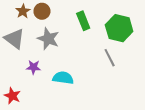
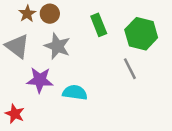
purple star: (34, 67) -> (40, 80), size x1.5

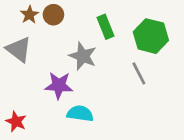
gray star: (57, 46) -> (83, 56), moved
purple star: (40, 80) -> (59, 85), moved
cyan semicircle: (75, 93) -> (80, 113), moved

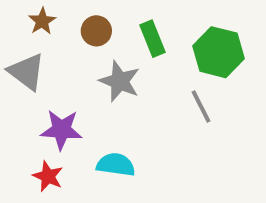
brown circle: (53, 15) -> (96, 31), moved
purple star: (59, 85) -> (61, 130), moved
red star: (16, 121) -> (48, 176), moved

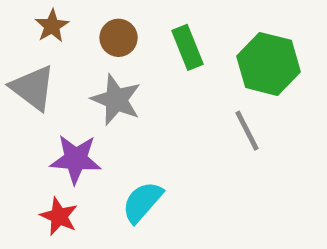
gray star: (120, 81) -> (116, 100), moved
cyan semicircle: (116, 165) -> (142, 202), turned -57

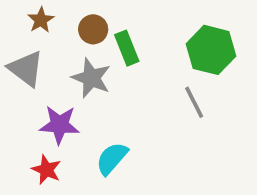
green rectangle: (188, 47) -> (127, 48), moved

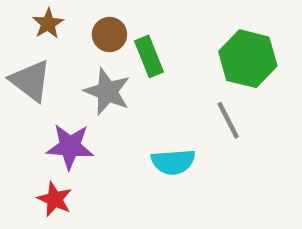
cyan semicircle: (112, 158) -> (173, 162), moved, turned -135

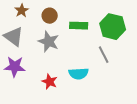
green rectangle: (149, 56) -> (79, 26), moved, turned -66
purple star: (70, 146) -> (15, 67), moved
red star: (55, 199) -> (50, 82), moved

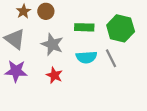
brown circle: (50, 16) -> (46, 11), moved
cyan semicircle: (79, 74) -> (86, 57), moved
red star: (50, 82) -> (54, 75), moved

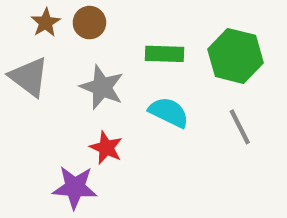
cyan semicircle: (86, 57) -> (169, 112), turned -150
gray line: (111, 58) -> (240, 127), moved
purple star: (16, 71) -> (75, 187), moved

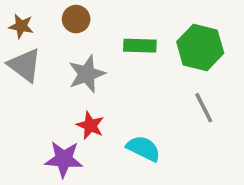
brown star: (46, 23) -> (21, 26), moved, turned -30
gray star: (102, 87) -> (87, 74), turned 30
cyan semicircle: (169, 112) -> (143, 148), moved

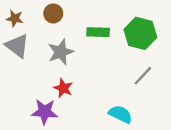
gray line: (204, 108) -> (143, 76), turned 70
cyan semicircle: (143, 148) -> (120, 114), moved

